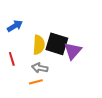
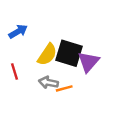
yellow semicircle: (39, 45) -> (47, 55), turned 30
orange line: (36, 82) -> (64, 88), moved

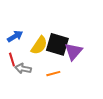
blue arrow: (18, 31) -> (15, 36), moved
gray arrow: (48, 82) -> (23, 69), moved

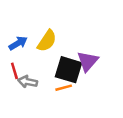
black square: (57, 44) -> (68, 70), moved
yellow semicircle: (39, 45) -> (47, 41), moved

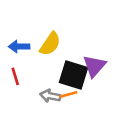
blue arrow: (18, 43) -> (19, 47), turned -150
gray arrow: (28, 82) -> (50, 96), moved

